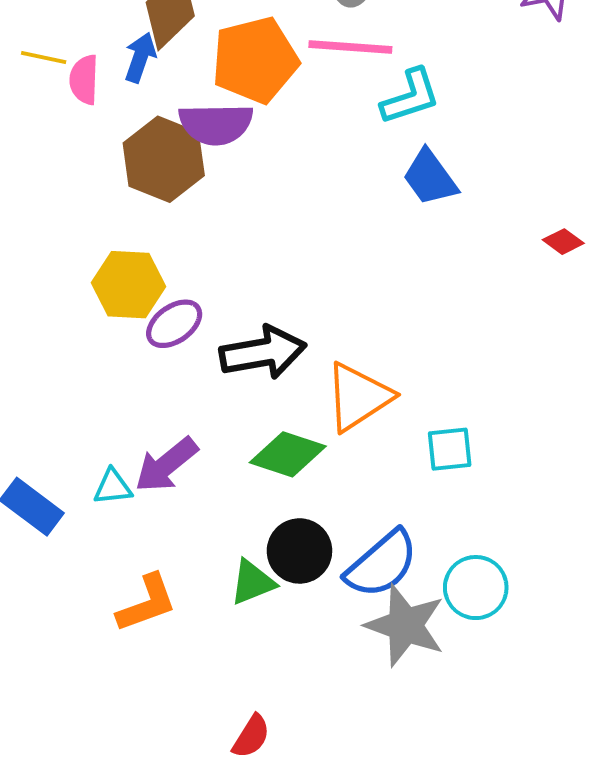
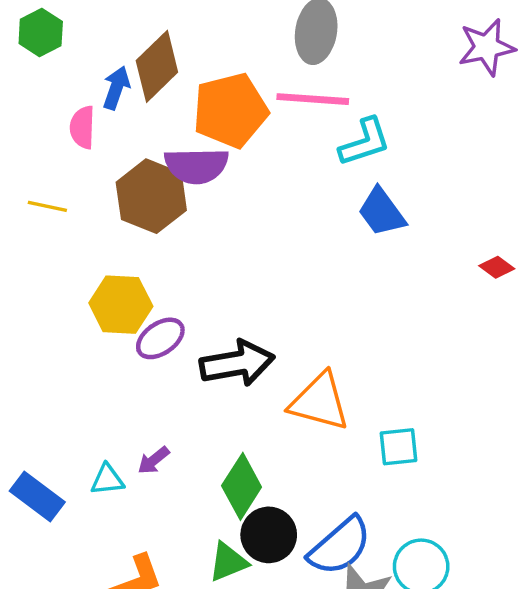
yellow line: (44, 57) -> (47, 206), moved
blue arrow: (140, 57) -> (116, 88), moved
orange triangle: (358, 397) -> (320, 402), turned 48
green diamond: (288, 454) -> (242, 486), moved, turned -76
purple arrow: (166, 465) -> (154, 460), size x0.6

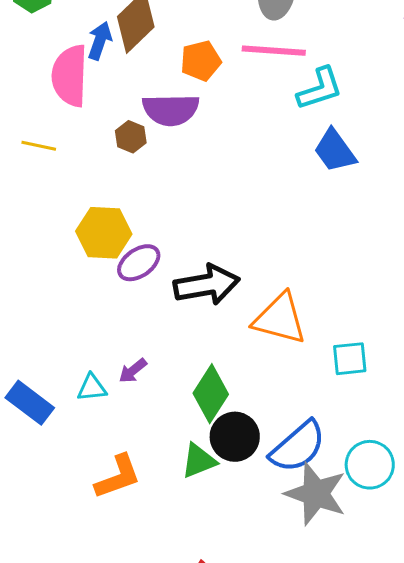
orange pentagon: (230, 110) -> (201, 61), size x0.6
pink semicircle: (82, 127) -> (70, 76), size x1.6
brown hexagon: (151, 196) -> (131, 137), size x0.5

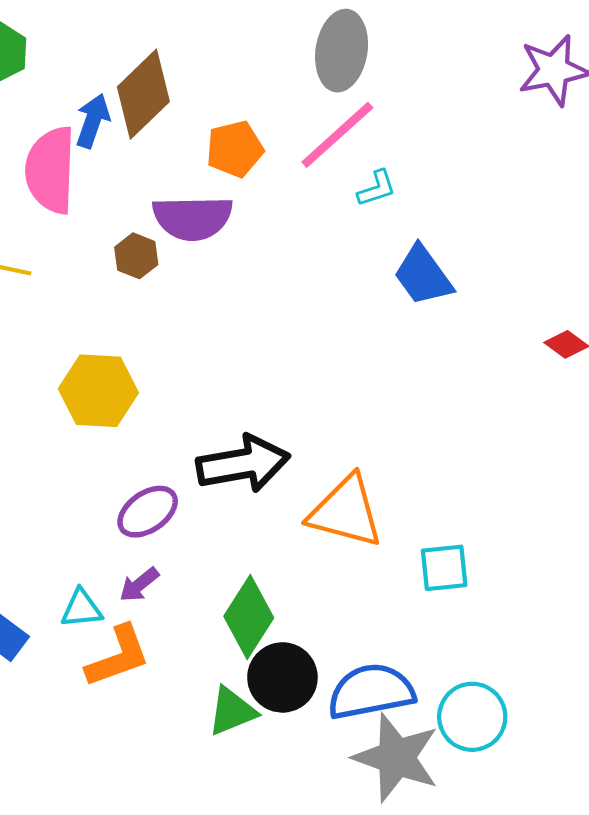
pink line: (274, 51) -> (337, 135), turned -46
cyan L-shape: (320, 89) -> (377, 188), moved, size x0.6
purple ellipse: (139, 263) -> (148, 512), moved
blue semicircle: (298, 447) -> (371, 692), turned -150
orange L-shape: (118, 477) -> (118, 656), moved

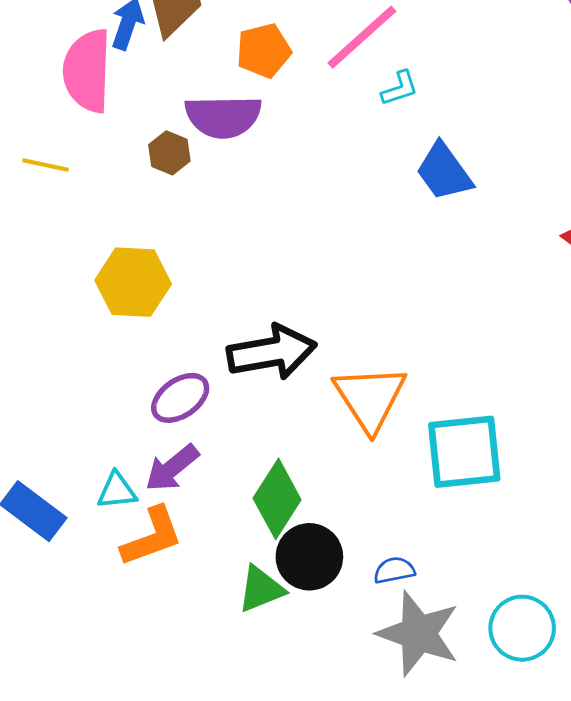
orange triangle: (346, 512) -> (370, 398), turned 42
cyan square: (444, 568) -> (464, 452), size x1.6
purple arrow: (139, 585) -> (172, 468), size x1.4
blue semicircle: (371, 692) -> (394, 570), size x0.5
cyan circle: (472, 717) -> (522, 628), moved

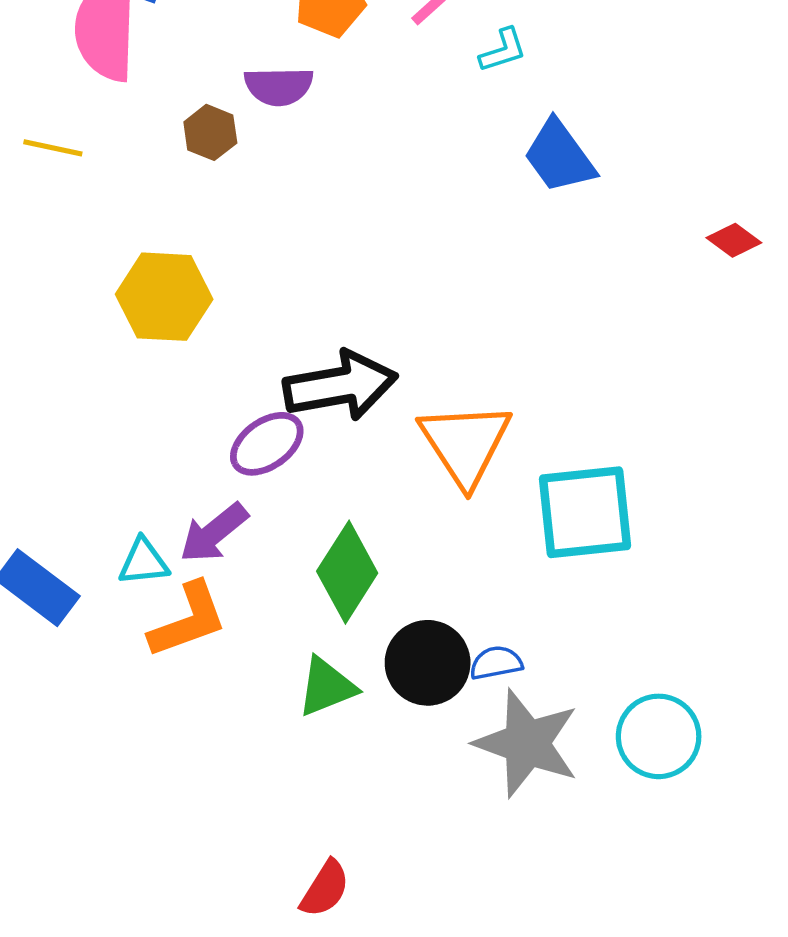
purple semicircle: (223, 117) -> (279, 86), size x0.7
purple ellipse: (180, 398) -> (267, 444), moved
black circle: (309, 557) -> (428, 663), moved

